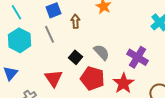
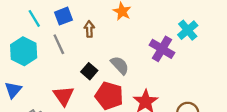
cyan line: (16, 12) -> (34, 18), moved
purple cross: (137, 57) -> (162, 49), moved

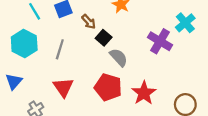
brown arrow: (89, 29) -> (89, 22), turned 140
gray line: (59, 44) -> (60, 49), moved, turned 42
black square: (89, 71) -> (104, 38), moved

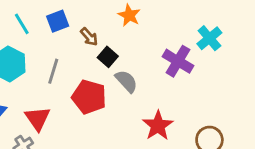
red triangle: (63, 87) -> (38, 118), moved
red pentagon: (108, 87) -> (89, 97), moved

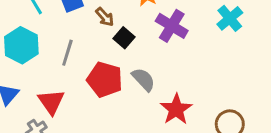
purple cross: (178, 61) -> (172, 26), moved
gray semicircle: (126, 81) -> (143, 79), moved

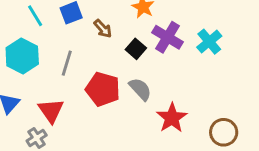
cyan cross: (230, 18) -> (209, 42), moved
black square: (124, 38) -> (136, 49), moved

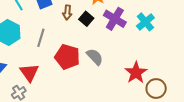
brown arrow: (103, 29) -> (67, 12), turned 48
black square: (136, 49) -> (86, 19), moved
red star: (172, 118) -> (136, 73), moved

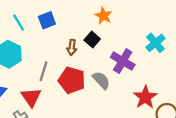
brown arrow: (67, 12) -> (72, 47), moved
purple cross: (115, 19) -> (123, 61), moved
gray line: (41, 38) -> (44, 71), moved

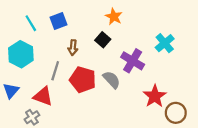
brown arrow: (72, 47) -> (73, 48), moved
red triangle: (31, 97) -> (43, 96), turned -35

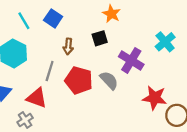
blue square: (58, 21) -> (53, 18), turned -35
black square: (103, 40) -> (100, 38), turned 32
red star: (155, 96) -> (155, 98), turned -30

